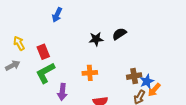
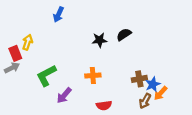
yellow arrow: (19, 43) -> (27, 42), moved, turned 48
red rectangle: (43, 52) -> (15, 53), moved
purple arrow: (62, 92) -> (64, 95), turned 35

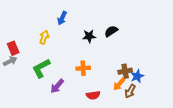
blue arrow: (59, 15) -> (62, 18), moved
yellow arrow: (27, 42) -> (44, 37), moved
orange arrow: (161, 93) -> (119, 84), moved

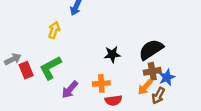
black semicircle: (111, 31) -> (151, 50), moved, size x1.5
black star: (89, 36) -> (112, 54), moved
red rectangle: (13, 48) -> (26, 70), moved
orange cross: (83, 68) -> (101, 83), moved

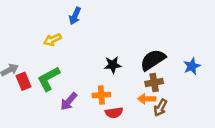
yellow arrow: (54, 30) -> (52, 40), turned -133
blue star: (167, 77) -> (192, 66), moved
orange arrow: (145, 87) -> (147, 99), turned 49

